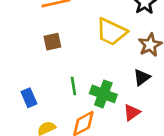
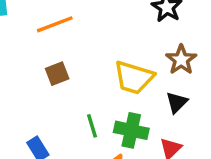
yellow trapezoid: (111, 32) -> (134, 78), moved

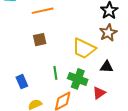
brown star: (181, 60) -> (108, 33), moved
black triangle: (177, 102) -> (107, 67), turned 40

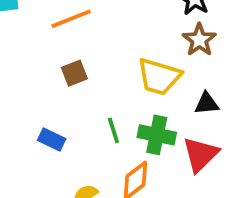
blue rectangle: (22, 82) -> (52, 139), moved, turned -32
red triangle: (99, 93) -> (200, 154), size x1.5

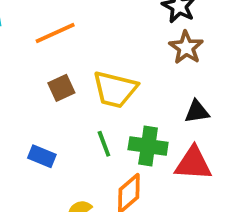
yellow trapezoid: (159, 77) -> (115, 89), moved
red triangle: (200, 154) -> (193, 163), turned 51

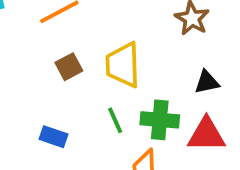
yellow trapezoid: (115, 89) -> (123, 65), turned 78

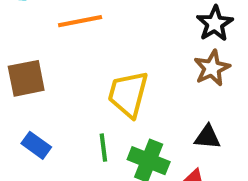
brown square: (69, 67) -> (26, 78), moved, size x1.4

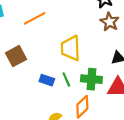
blue rectangle: (36, 145) -> (47, 80), moved

